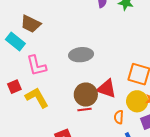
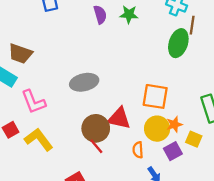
red line: (84, 110) -> (96, 146), turned 64

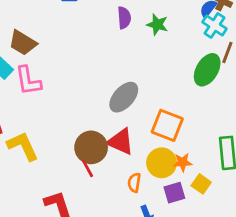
gray ellipse: (84, 82) -> (124, 97), moved, turned -48
pink L-shape: (33, 102) -> (28, 81), moved

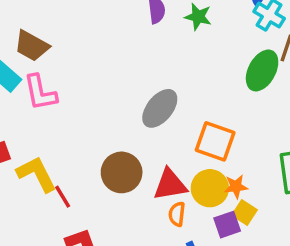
red triangle: (121, 142) -> (170, 185), moved, turned -32
red line: (87, 168) -> (63, 197), moved
yellow square: (201, 184) -> (244, 213), moved

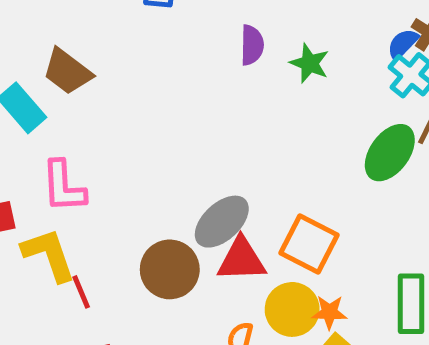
pink L-shape: (40, 93) -> (64, 187), moved
gray ellipse: (160, 108) -> (222, 222), moved
red triangle: (170, 185) -> (241, 260), moved

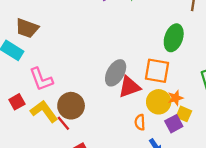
green ellipse: (390, 153) -> (174, 38), moved
brown circle: (170, 269) -> (71, 106), moved

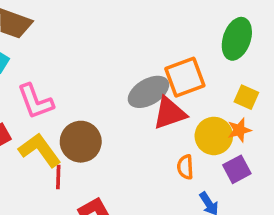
orange square: (157, 71) -> (185, 77), moved, turned -30
gray ellipse: (116, 73) -> (148, 92), turned 30
yellow square: (184, 114) -> (246, 97), moved
red line: (63, 123) -> (58, 177), moved, turned 42

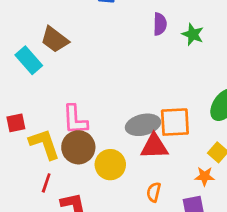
pink L-shape: (35, 101) -> (75, 120), moved
yellow circle: (214, 136) -> (110, 165), moved
red line: (58, 177) -> (46, 183), moved

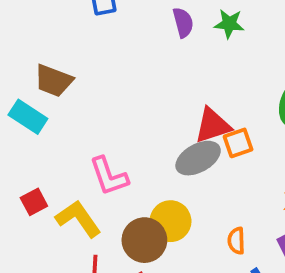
orange square: (175, 122) -> (238, 143), size x0.7
red triangle: (154, 146) -> (213, 125), moved
brown circle: (78, 147) -> (144, 240), moved

